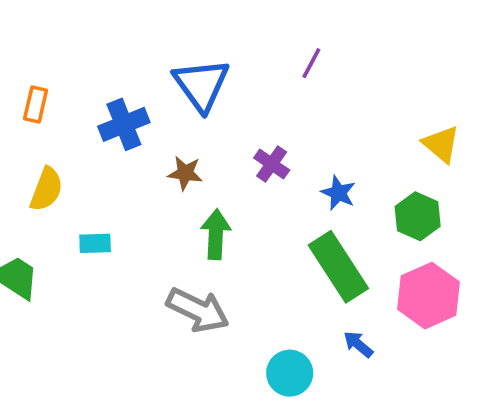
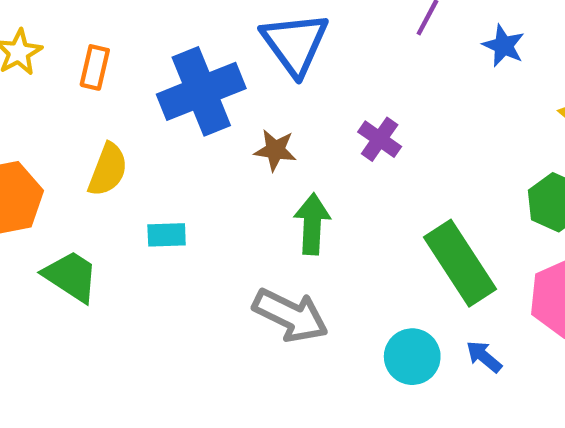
blue cross: (124, 124) -> (201, 91), size x1.4
blue star: (338, 193) -> (504, 46), moved
cyan circle: (290, 373) -> (412, 357), moved

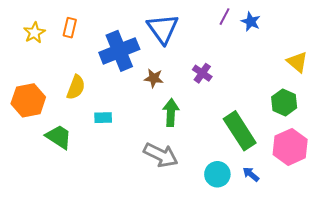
blue star: (504, 46) -> (251, 22), moved
orange rectangle: (95, 67) -> (70, 28), moved

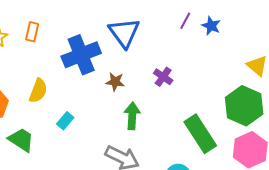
green hexagon: (284, 102) -> (244, 106), size x1.5
cyan rectangle: (103, 118) -> (65, 121), turned -48

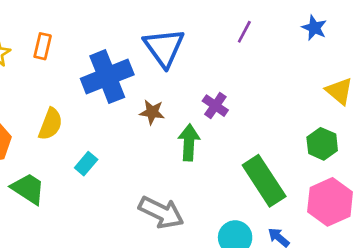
blue star: (211, 26) -> (314, 28), moved
green hexagon: (244, 106) -> (322, 144), size x0.6
green arrow: (132, 116) -> (189, 143), moved

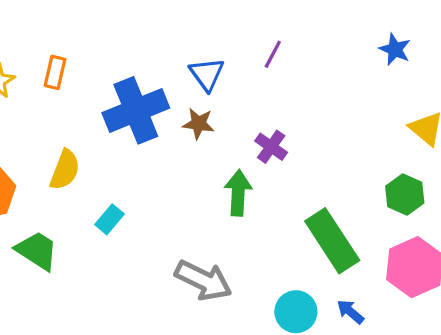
purple line: (244, 32) -> (273, 54), moved
blue triangle: (164, 48) -> (207, 74), size x0.7
brown star: (152, 112) -> (199, 124), moved

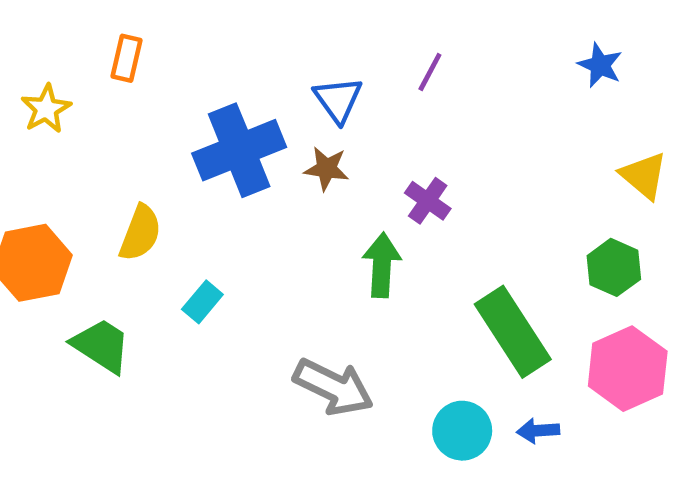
orange rectangle: (55, 72) -> (127, 58), moved
blue arrow: (350, 312) -> (538, 431), turned -44

